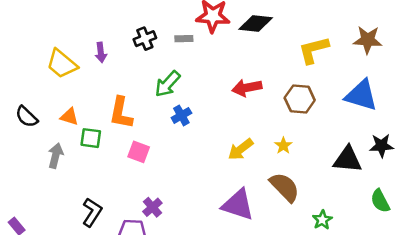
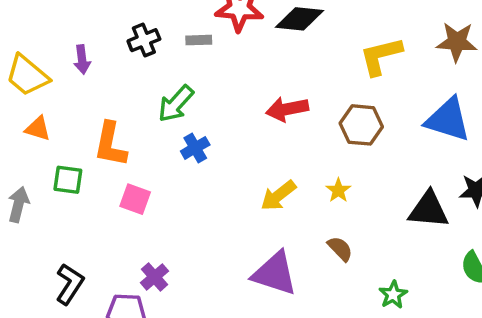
orange triangle: (69, 117) -> (38, 128), moved
brown semicircle: (285, 187) -> (340, 249), size x0.6

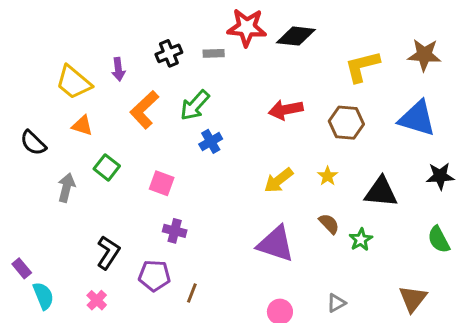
orange L-shape: (110, 144) -> (144, 110), moved, turned 36
green square: (68, 180) -> (107, 167), turned 30
black triangle: (428, 210) -> (381, 192), moved
purple cross: (155, 277) -> (175, 231), moved, turned -35
green star: (393, 295) -> (361, 240), moved

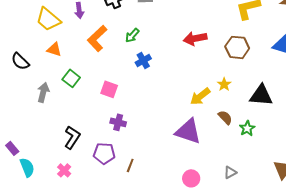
green arrow: (195, 105) -> (132, 35), size x0.7
yellow arrow: (279, 180) -> (200, 96), moved

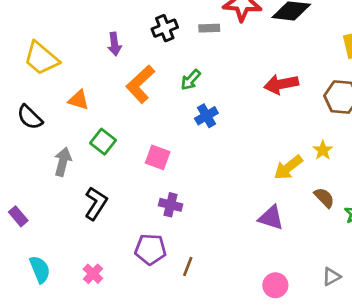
yellow trapezoid: (48, 19) -> (41, 58), moved
purple triangle: (188, 131) -> (271, 218), size x0.7
black L-shape: (72, 137) -> (96, 203), moved
purple rectangle: (12, 148) -> (18, 216), moved

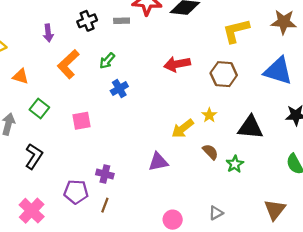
pink square: (158, 157) -> (82, 121), turned -30
purple cross: (171, 205) -> (105, 174), moved
purple triangle: (271, 218) -> (158, 162), moved, turned -30
pink cross: (93, 274) -> (32, 211), size x1.6

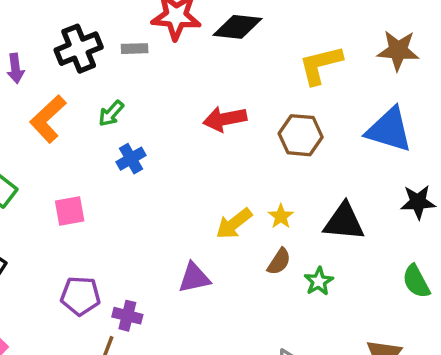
black cross: (87, 21) -> (79, 49), size x1.4
yellow star: (209, 115) -> (281, 216), moved
brown semicircle: (210, 152) -> (279, 262), turned 77
purple cross: (105, 174) -> (127, 316), moved
purple pentagon: (76, 192) -> (80, 296), moved

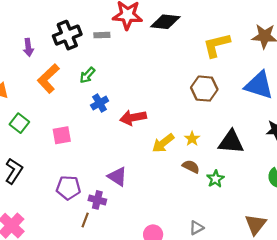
red arrow: (225, 119) -> (133, 118), moved
brown semicircle: (279, 262) -> (191, 167), turned -96
purple triangle: (194, 278) -> (117, 177), moved, turned 45

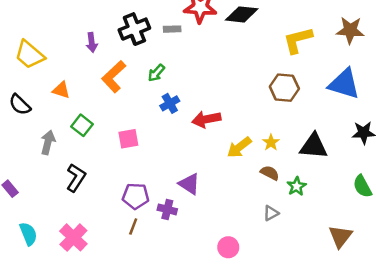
brown line: (85, 220) -> (133, 227), moved
gray triangle: (196, 228) -> (271, 213), moved

